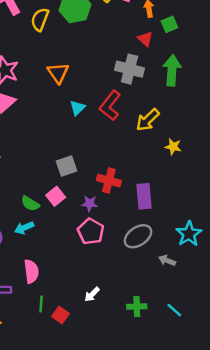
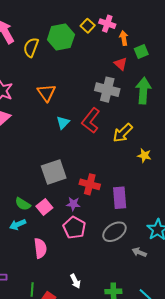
gray square: (67, 166) -> (54, 172), size x1.4
pink square: (56, 196) -> (44, 207), moved
pink semicircle: (31, 271) -> (40, 248), moved
white arrow: (92, 294) -> (75, 281), turned -72

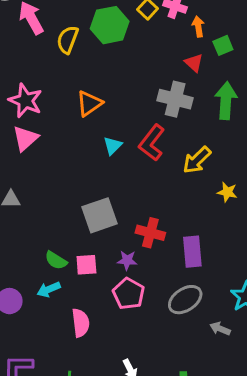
orange triangle: (46, 93) -> (89, 103), turned 30
pink square: (44, 207) -> (86, 265), turned 35

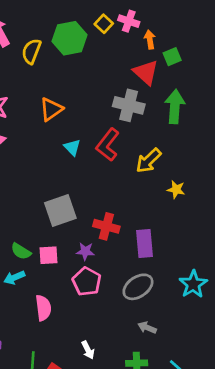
red triangle: (194, 63) -> (146, 72), size x1.5
cyan triangle: (113, 146) -> (72, 147), turned -30
gray arrow: (220, 329) -> (147, 328), moved

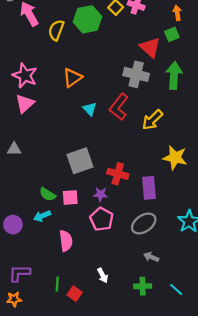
orange arrow: (150, 40) -> (177, 13), moved
yellow star: (176, 189) -> (175, 158), moved, size x1.6

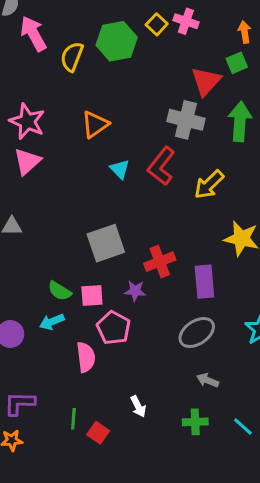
red triangle: (150, 47) -> (206, 81), turned 30
red cross: (118, 174) -> (160, 262), turned -36
pink pentagon: (102, 219) -> (114, 328), moved

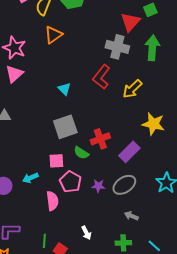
orange triangle: (95, 124) -> (53, 35), moved
cyan triangle: (120, 169) -> (64, 89), moved
purple rectangle: (204, 282) -> (129, 152), turned 50
green semicircle: (60, 291) -> (81, 153), moved
purple star: (135, 291) -> (98, 186), moved

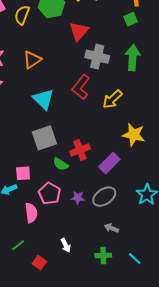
red triangle: (130, 22) -> (79, 31), moved
orange triangle: (53, 35) -> (32, 60), moved
cyan triangle: (64, 89) -> (43, 99), size x1.6
pink square: (56, 161) -> (23, 173), moved
green line: (44, 241) -> (18, 245), moved, turned 48

